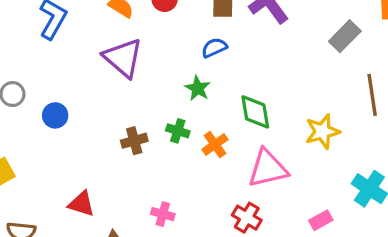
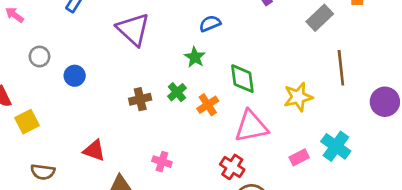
green cross: (178, 131) -> (177, 92), turned 30
pink rectangle: (321, 220) -> (299, 157), moved

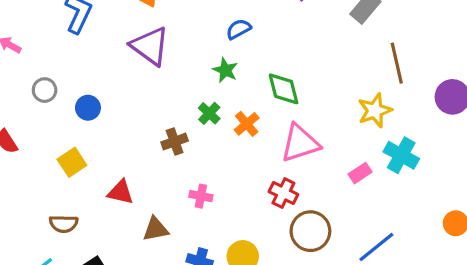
yellow star: (298, 97) -> (375, 111), moved
brown cross: (140, 99) -> (175, 142), moved
yellow square: (27, 122) -> (72, 162), moved

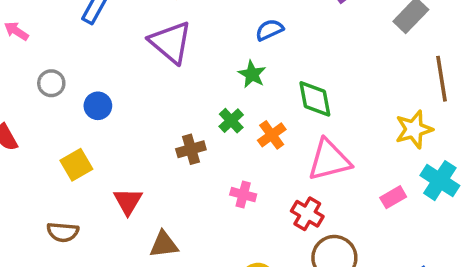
red triangle: (121, 192) -> (128, 201), turned 44
pink cross: (201, 196) -> (243, 195), moved

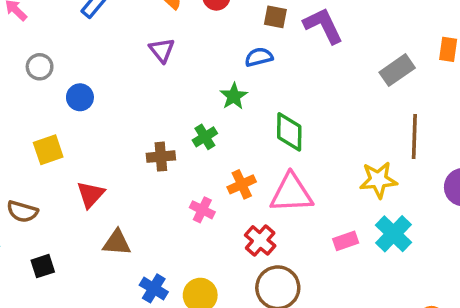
purple triangle: (171, 42) -> (162, 50), size x0.6
orange cross: (272, 135) -> (242, 184), moved

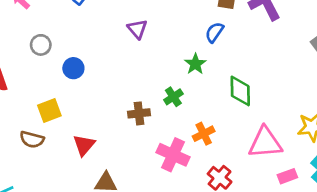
blue semicircle: (259, 57) -> (214, 32), turned -40
pink triangle: (291, 193) -> (265, 143), moved
pink cross: (202, 210) -> (173, 155), size x1.6
brown semicircle: (22, 212) -> (32, 140), moved

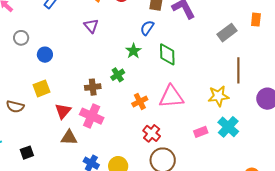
green diamond: (240, 91) -> (167, 54), moved
yellow square: (49, 111) -> (42, 88), moved
pink triangle: (265, 143) -> (171, 97), moved
red triangle: (84, 145) -> (63, 111), moved
pink cross: (173, 155) -> (92, 116), moved

